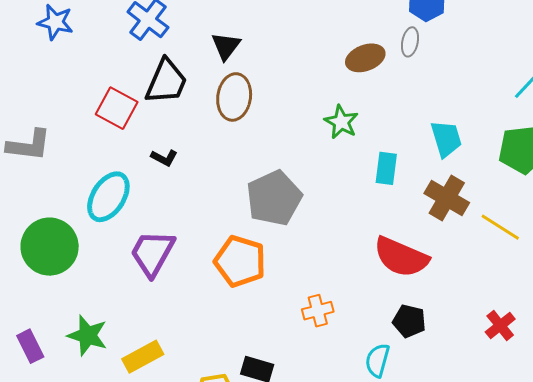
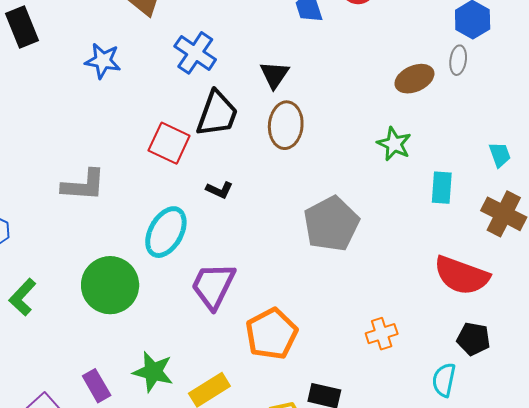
cyan trapezoid: (446, 139) -> (500, 155), size x0.7
orange pentagon: (240, 261) -> (271, 334), moved, turned 30

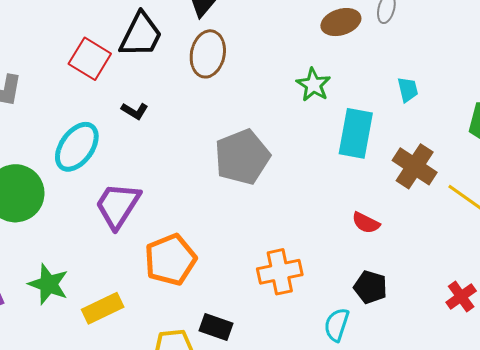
cyan trapezoid: (500, 155) -> (408, 90), moved
cyan rectangle: (442, 188) -> (356, 133), size x1.5
red semicircle: (462, 275) -> (366, 223), size x0.5
orange cross: (382, 334) -> (280, 272), size x1.4

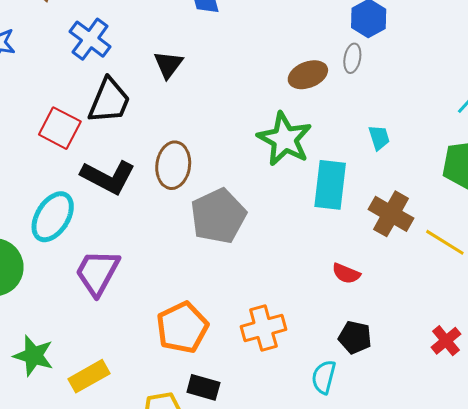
brown ellipse: (208, 54) -> (173, 165), moved
green star: (313, 85) -> (285, 139), size x1.6
black L-shape: (135, 111) -> (108, 177), size x2.0
orange pentagon: (170, 260) -> (182, 327), moved

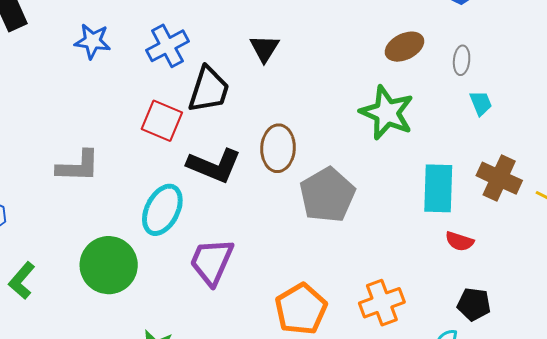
blue cross: (90, 39) -> (167, 46), moved, turned 30
gray ellipse: (352, 58) -> (462, 60), moved
cyan rectangle: (330, 185) -> (438, 188), moved

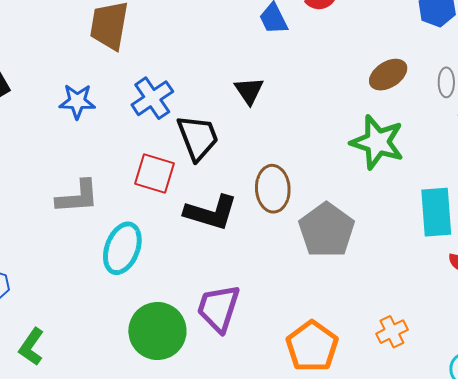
black trapezoid: (209, 90) -> (198, 138), turned -33
gray L-shape: (78, 166) -> (78, 197), moved
cyan ellipse: (162, 210) -> (122, 248), moved
green circle: (109, 265) -> (157, 331), moved
orange cross: (382, 303) -> (392, 332), size x0.7

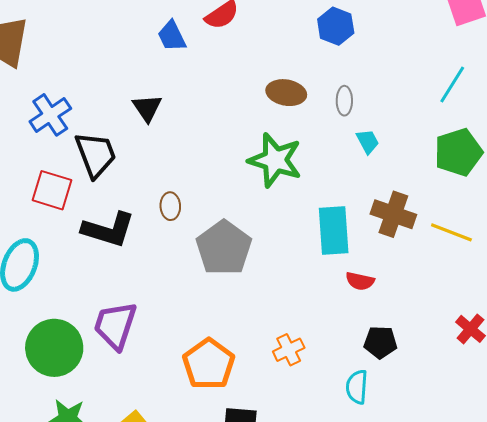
brown ellipse: (388, 75) -> (286, 93), turned 42
brown ellipse: (273, 189) -> (170, 206), size x0.6

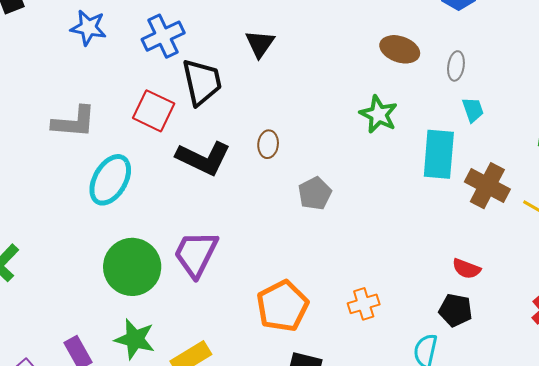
green star: (275, 160) -> (379, 114), size x0.7
cyan rectangle: (334, 230) -> (439, 154), moved
gray pentagon: (224, 248) -> (315, 193), size x0.6
red semicircle: (360, 281) -> (466, 269), moved

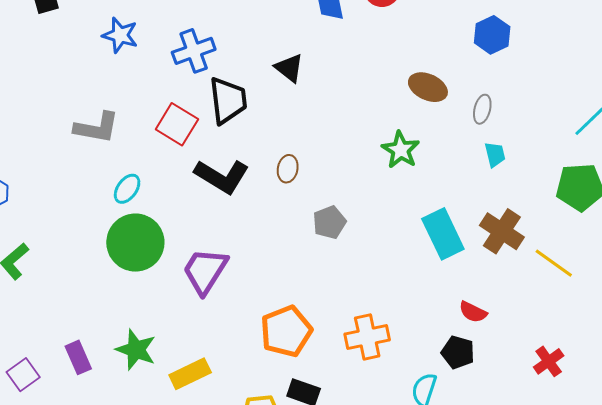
black triangle: (260, 44) -> (289, 68), turned -32
cyan rectangle: (439, 154) -> (443, 234), moved, turned -36
cyan ellipse: (110, 180) -> (127, 189), size x0.6
green circle: (132, 267) -> (135, 243), moved
orange cross: (364, 304) -> (367, 337), size x1.4

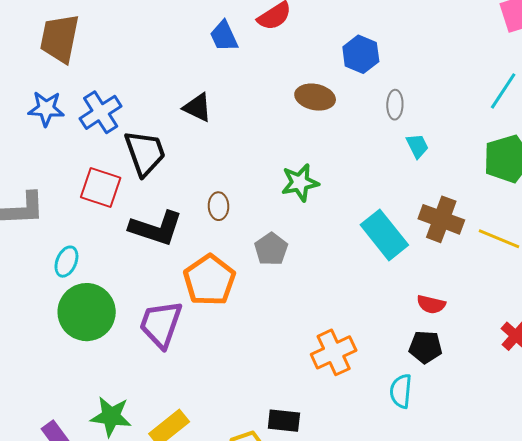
blue star: (120, 35) -> (46, 109), moved
blue hexagon: (492, 35) -> (361, 54), moved
brown ellipse: (428, 87) -> (315, 97), moved
green star: (401, 150) -> (300, 183), moved, turned -30
orange pentagon: (286, 331) -> (209, 280), moved

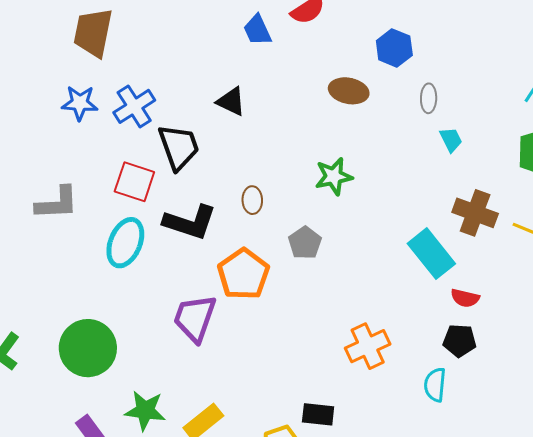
cyan rectangle: (384, 235) -> (431, 254), moved
cyan ellipse: (66, 262) -> (125, 243), moved, size x1.6
green circle: (87, 312) -> (88, 348), moved

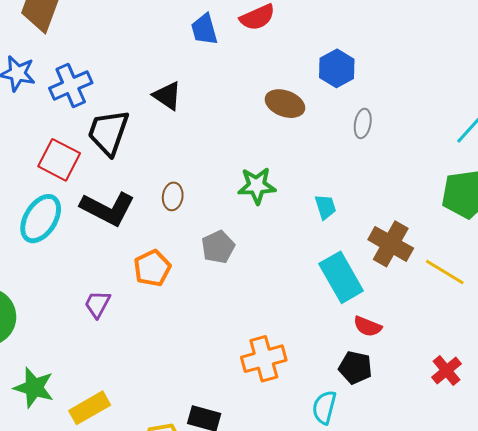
cyan trapezoid: (451, 140) -> (325, 207), moved
black trapezoid: (179, 147) -> (108, 132), turned -150
orange pentagon: (243, 274) -> (152, 268), size x0.7
purple trapezoid: (195, 318) -> (97, 304), size x0.6

